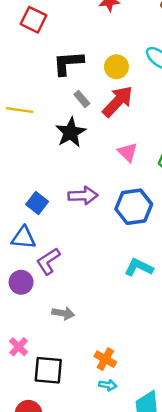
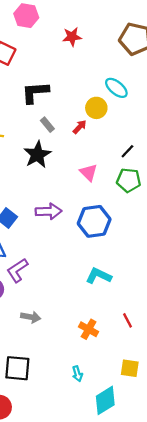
yellow circle: (116, 67) -> (96, 108), moved
red arrow: (118, 101) -> (80, 127), size x0.5
orange cross: (105, 359) -> (89, 329), moved
cyan arrow: (108, 385) -> (77, 374), moved, turned 64

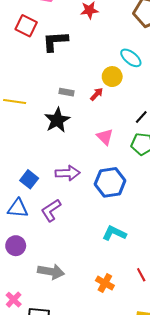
black L-shape: (35, 92) -> (55, 41), moved
gray rectangle: (47, 125) -> (67, 92), turned -40
purple L-shape: (17, 270) -> (51, 210), moved
gray arrow: (31, 317) -> (51, 272), size x1.4

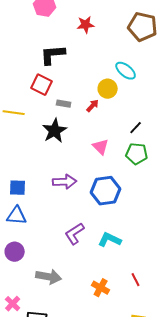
red square: (26, 26) -> (42, 85), moved
blue square: (29, 179) -> (18, 188), moved, turned -36
purple L-shape: (51, 210) -> (75, 234), moved

